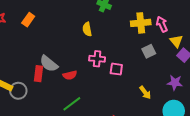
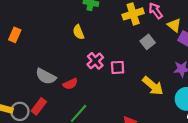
pink cross: (97, 59) -> (95, 61), turned -35
red rectangle: (38, 74) -> (39, 106), moved, turned 42
yellow arrow: (145, 93) -> (153, 86), size x1.5

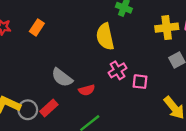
yellow semicircle: (78, 32) -> (105, 37), size x1.6

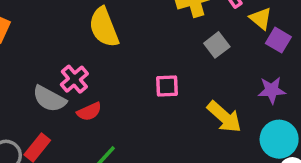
pink cross: (118, 70) -> (74, 79), moved

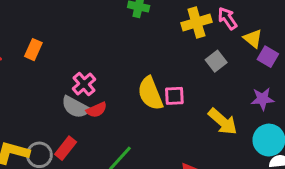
yellow semicircle: (104, 27) -> (150, 93), moved
pink cross: (74, 79) -> (84, 84), moved
red semicircle: (89, 112) -> (97, 110), moved

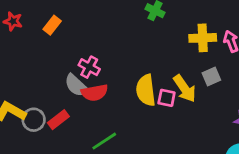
pink cross: (84, 84) -> (89, 67), turned -35
red semicircle: (97, 110) -> (95, 93), size x1.4
yellow arrow: (223, 122) -> (185, 89), moved

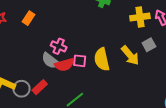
pink square: (167, 98) -> (80, 61), moved

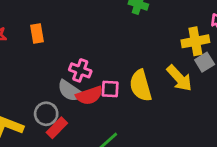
yellow cross: (140, 17) -> (195, 41), moved
orange rectangle: (29, 18) -> (37, 34), turned -40
gray circle: (21, 89) -> (46, 114), moved

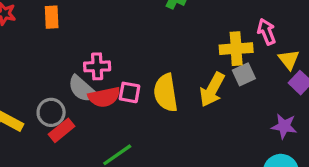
pink cross: (80, 70) -> (97, 66), turned -30
yellow arrow: (179, 78) -> (212, 90), turned 64

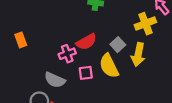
pink cross: (97, 66) -> (67, 54), moved
gray square: (244, 74) -> (118, 45), moved
red semicircle: (104, 97) -> (86, 42), moved

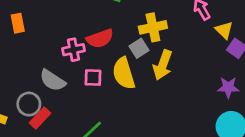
yellow cross: (145, 24) -> (153, 27), moved

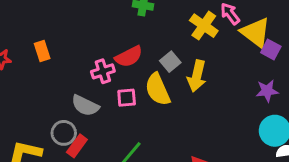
yellow cross: (153, 27) -> (204, 26), moved, turned -36
yellow triangle: (224, 30) -> (256, 32), size x1.6

